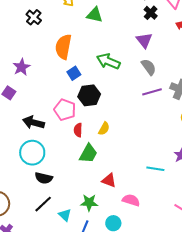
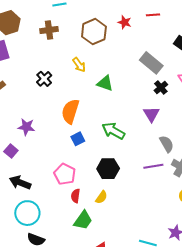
purple star: (21, 67) -> (26, 127), turned 30
gray semicircle: (149, 67) -> (167, 144), moved
black hexagon: (89, 95) -> (108, 169), moved
black arrow: (34, 123) -> (20, 183), moved

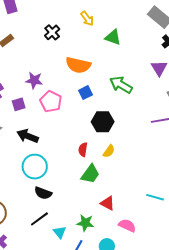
orange semicircle: (70, 111) -> (78, 65), turned -95
purple square: (11, 151) -> (19, 104), turned 32
black hexagon: (108, 169) -> (103, 122), moved
pink pentagon: (65, 174) -> (51, 101), moved

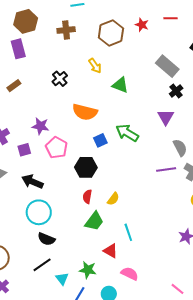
blue square: (85, 93) -> (100, 140), moved
black hexagon: (103, 122) -> (86, 167), moved
cyan line: (155, 197) -> (128, 232), moved, turned 54

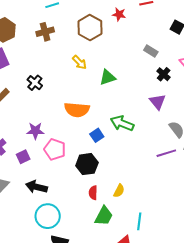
gray rectangle: (167, 66) -> (151, 51), size x0.6
black cross: (60, 79) -> (35, 83), moved
green triangle: (120, 85) -> (108, 77), turned -30
cyan line: (128, 232) -> (139, 221), turned 36

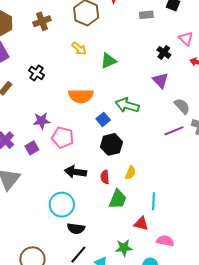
gray rectangle: (151, 51) -> (146, 15), moved, turned -32
black hexagon: (87, 164) -> (111, 144), moved
black arrow: (36, 187) -> (76, 172), moved

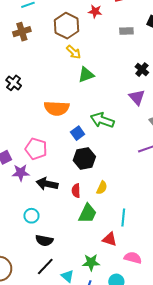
yellow arrow: (79, 49) -> (74, 52), moved
purple star: (42, 121) -> (21, 173), moved
cyan circle: (62, 205) -> (31, 216), size x0.6

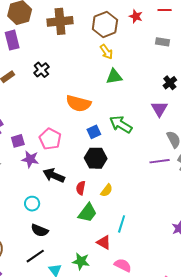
brown cross: (22, 32) -> (60, 21), size x1.4

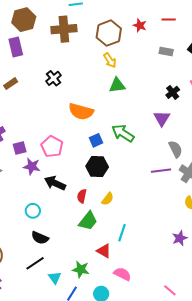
black cross: (41, 70) -> (54, 78), moved

